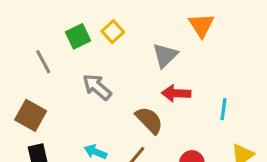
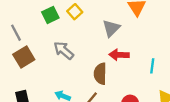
gray line: (43, 62) -> (16, 33), moved
brown square: (31, 115) -> (24, 57), moved, turned 30
brown semicircle: (149, 120) -> (100, 74), turned -135

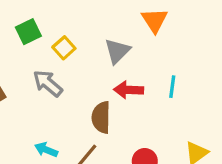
yellow square: (75, 12) -> (64, 48), moved
cyan line: (152, 66) -> (172, 87), moved

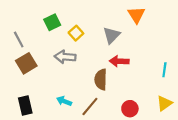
gray arrow: (48, 83) -> (65, 57), turned -36
cyan line: (172, 87) -> (164, 70), moved

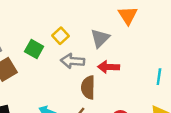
green square: (52, 22) -> (34, 49), moved, turned -35
gray arrow: (65, 57) -> (72, 61), moved

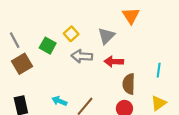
brown semicircle: (88, 87) -> (129, 84), moved

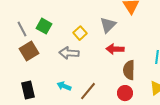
yellow square: (71, 34) -> (80, 33), moved
green square: (48, 46) -> (44, 26), moved
gray arrow: (82, 56) -> (69, 53), moved

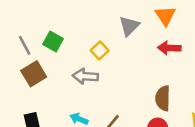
gray triangle: (108, 25) -> (129, 26), moved
red arrow: (115, 49) -> (169, 48), moved

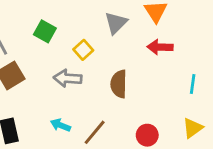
green square: (53, 41) -> (45, 31), moved
brown semicircle: (163, 98) -> (119, 84), moved

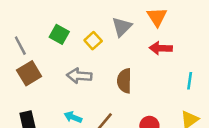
yellow square: (83, 50) -> (93, 41), moved

